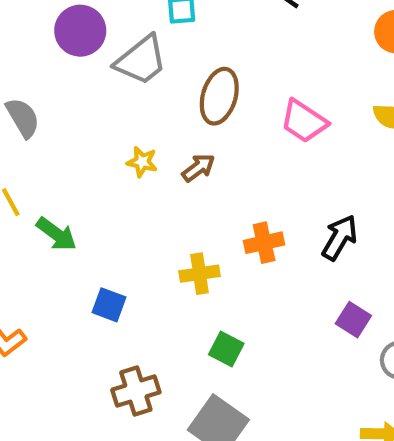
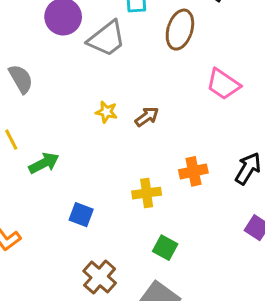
brown ellipse: (219, 96) -> (180, 30), moved
green arrow: (56, 234) -> (44, 163), turned -64
brown cross: (136, 391) -> (100, 277), turned -32

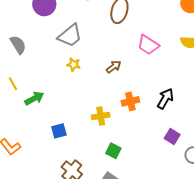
gray trapezoid: (107, 39) -> (70, 36), moved
brown arrow: (147, 117) -> (114, 67), moved
blue square: (81, 215) -> (59, 131), turned -35

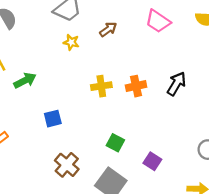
brown arrow: (114, 67) -> (108, 29), moved
yellow cross: (101, 116) -> (101, 86), moved
purple square: (172, 137) -> (152, 161), moved

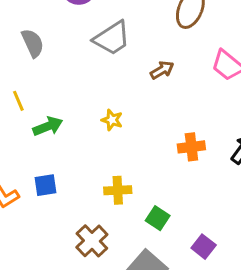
yellow star: (71, 42) -> (112, 120), moved
yellow cross: (101, 86) -> (118, 190), moved
blue square: (53, 119) -> (45, 185), moved

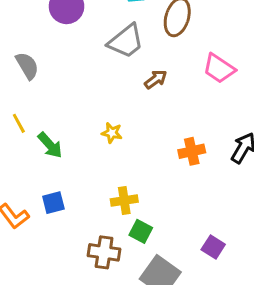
gray trapezoid: (112, 38) -> (126, 41), moved
green arrow: (48, 126) -> (50, 145), turned 76
green square: (158, 218) -> (141, 231), moved
brown cross: (92, 241) -> (104, 252), turned -32

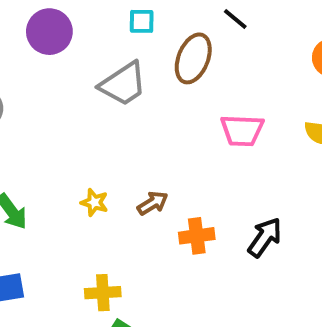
pink trapezoid: (219, 68) -> (242, 130), turned -36
brown arrow: (156, 79) -> (153, 203), moved

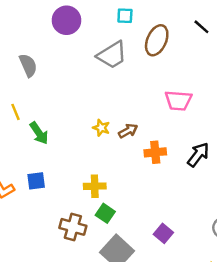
black line: (235, 19) -> (201, 27), moved
pink trapezoid: (242, 130) -> (178, 101), moved
yellow star: (94, 202) -> (101, 128), moved

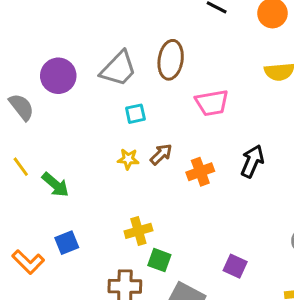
cyan square: (125, 16) -> (135, 114), moved
purple circle: (66, 20) -> (58, 76), moved
brown ellipse: (157, 40) -> (171, 60), moved

